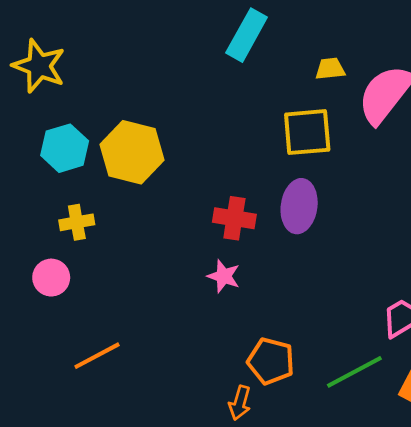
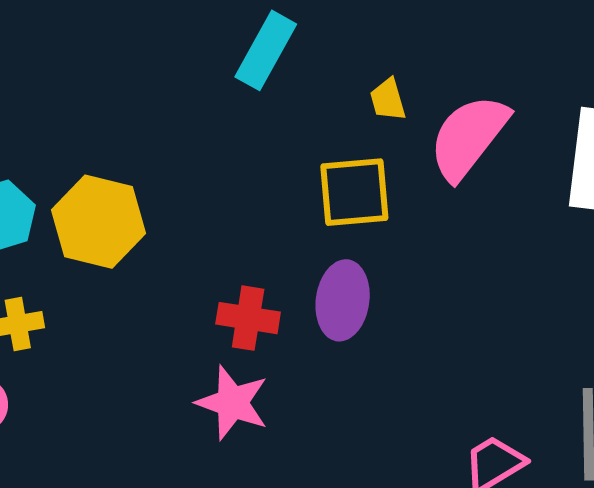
yellow trapezoid: (330, 69) -> (388, 100), turned -100
pink star: (224, 276) -> (232, 403), size x1.5

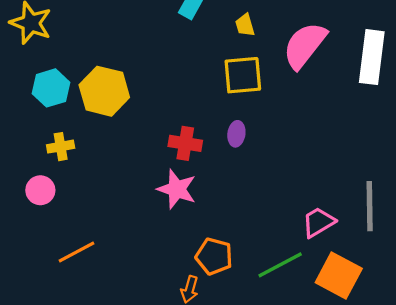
yellow trapezoid: (388, 100) -> (245, 25), moved
purple ellipse: (343, 300) -> (236, 134), size x0.6

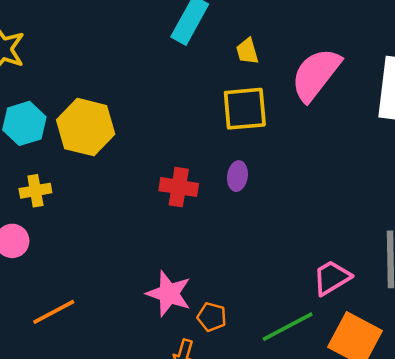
pink star: (177, 189) -> (169, 294), moved
orange pentagon: (214, 256) -> (212, 317), size x0.7

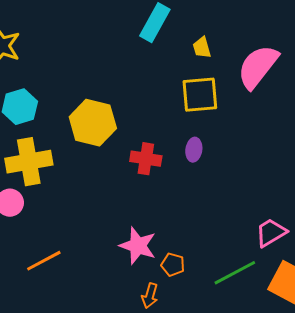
yellow hexagon: (86, 127) -> (93, 123), moved
yellow cross: (35, 191) -> (29, 162), size x1.8

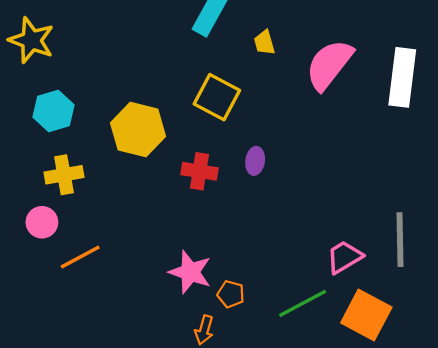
yellow square: (200, 95) -> (217, 97), moved, turned 33
yellow cross: (29, 162) -> (64, 175), size x0.7
orange line: (44, 261) -> (80, 257), moved

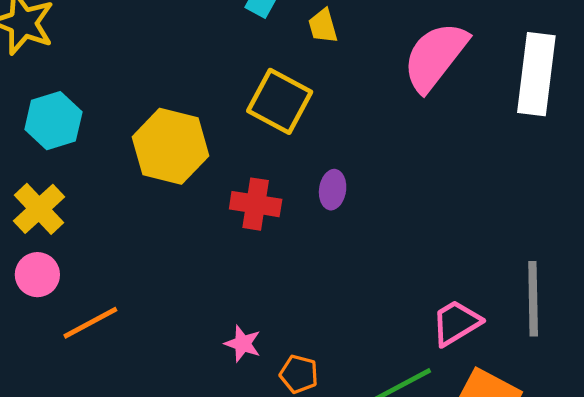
yellow trapezoid: (264, 43) -> (323, 26), moved
yellow cross: (64, 175) -> (39, 209), moved, turned -33
pink star: (190, 272) -> (243, 344), size x0.6

